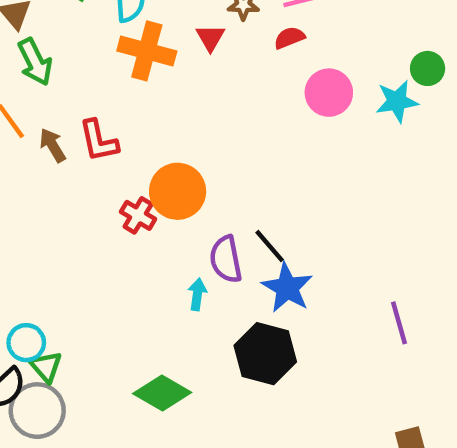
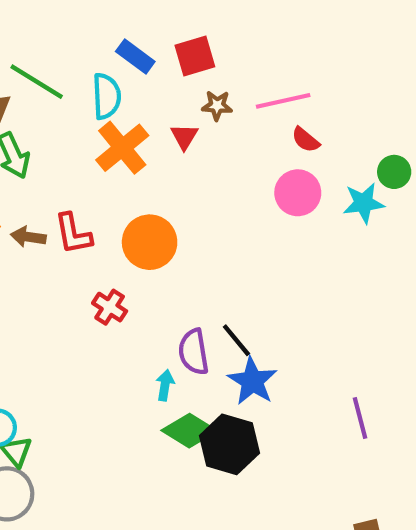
red semicircle: (289, 38) -> (306, 140), moved, turned -120
orange cross: (147, 51) -> (122, 148), turned 34
brown arrow: (53, 145) -> (28, 237), turned -52
orange circle: (178, 191) -> (150, 242), moved
green diamond: (162, 393) -> (189, 431), moved

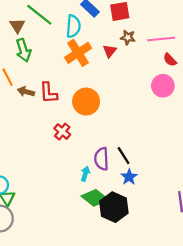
blue star: (252, 381) -> (129, 177), size x0.7

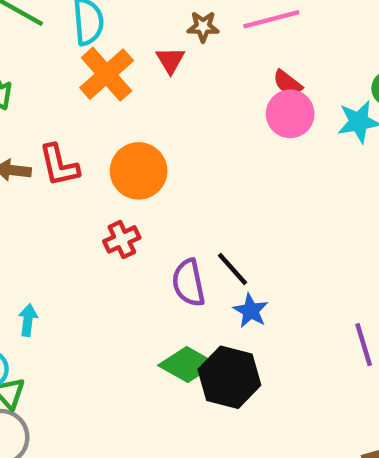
red semicircle: (170, 60) -> (288, 83), moved
red cross: (62, 132) -> (122, 239), moved, turned 35
cyan arrow: (85, 174) -> (28, 320), moved

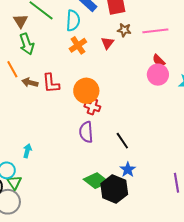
orange cross: (107, 74) -> (78, 45), size x0.7
red cross: (122, 239) -> (92, 107), moved, turned 35
purple semicircle: (189, 283) -> (86, 132), moved
blue star: (251, 311) -> (128, 170), moved

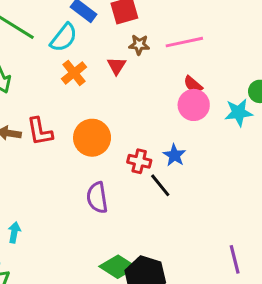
cyan semicircle: (73, 20) -> (64, 38), turned 40
red cross: (92, 107) -> (139, 161), moved
black line: (122, 141) -> (160, 185), moved
blue star: (128, 170) -> (174, 155), moved

